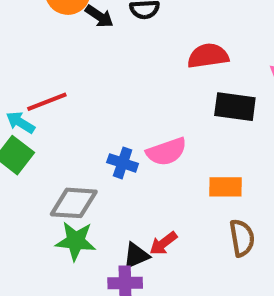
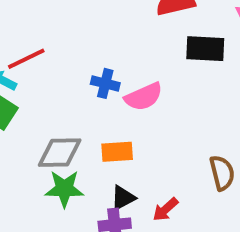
blue cross: (123, 163) -> (105, 83), moved
orange rectangle: (225, 187) -> (117, 152), moved
red arrow: (163, 243) -> (165, 209), moved

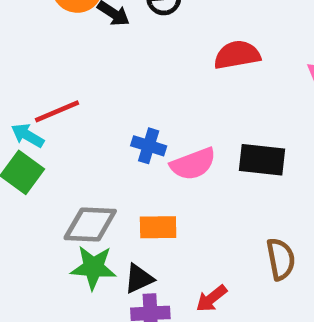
black rectangle: (205, 49) -> (262, 160), moved
black triangle: (123, 198) -> (139, 279), moved

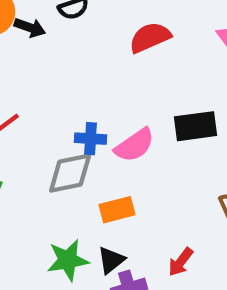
gray diamond: (90, 225) -> (70, 173), moved

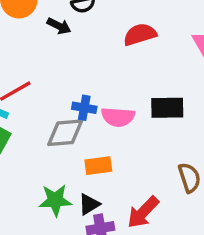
black arrow: (30, 28) -> (59, 26), moved
pink semicircle: (134, 145) -> (118, 117), turned 32
red arrow: (181, 262) -> (143, 212), size x1.5

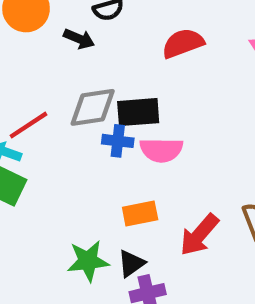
black rectangle: (167, 108) -> (138, 112), moved
gray diamond: (65, 133) -> (93, 107), moved
red arrow: (143, 212) -> (199, 235), moved

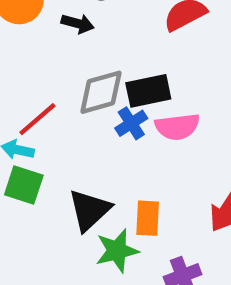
blue cross: (118, 141) -> (131, 123), turned -32
orange rectangle: (140, 213) -> (148, 218), moved, turned -68
black triangle: (131, 264) -> (89, 210), moved, size x1.5

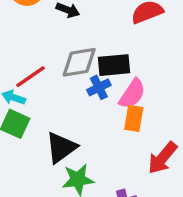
pink semicircle: (177, 127) -> (132, 94), turned -56
orange rectangle: (148, 218) -> (134, 118), moved

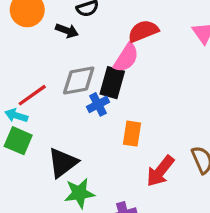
black rectangle: (114, 65) -> (112, 83), turned -68
pink semicircle: (132, 94) -> (126, 58), moved

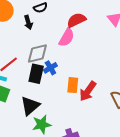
black arrow: (67, 31) -> (28, 22), turned 56
black rectangle: (112, 83) -> (36, 74), moved
red arrow: (160, 171) -> (88, 91), moved

